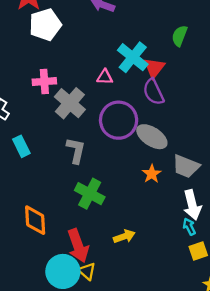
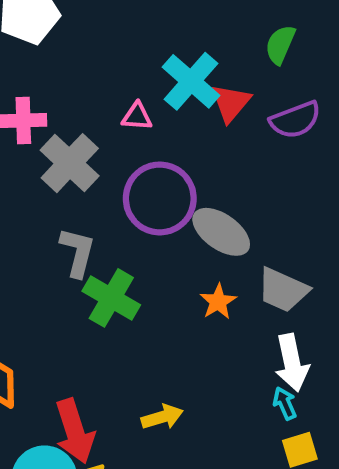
purple semicircle: (153, 92) -> (295, 120), moved, turned -88
green cross: (90, 194) -> (111, 298), moved

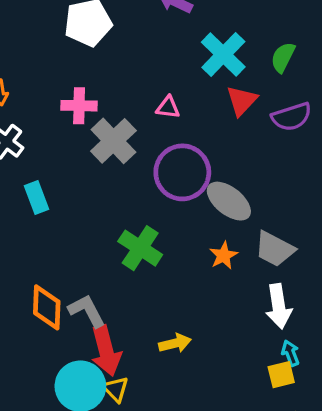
cyan cross: (191, 81) -> (223, 55), moved
gray L-shape: (78, 252) -> (87, 311), moved, turned -45
cyan arrow: (285, 403) -> (290, 353), moved

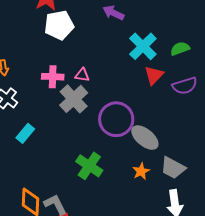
green semicircle: (283, 57) -> (180, 49), turned 42
pink triangle: (168, 107) -> (82, 75), moved
cyan rectangle: (37, 197) -> (25, 133), turned 60

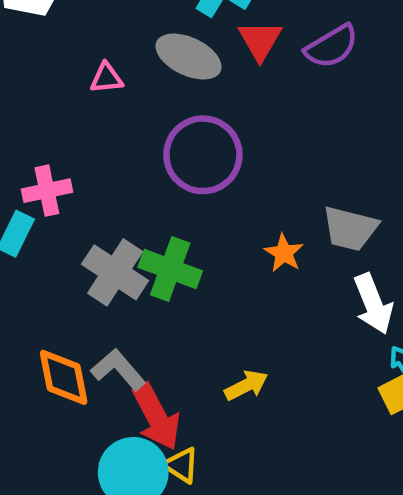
pink cross: (53, 77) -> (47, 191), moved
gray cross: (74, 99) -> (115, 272), moved
gray ellipse: (145, 138) -> (189, 57), moved

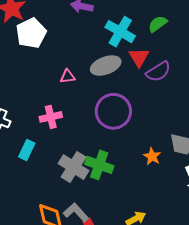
purple semicircle: (332, 46) -> (158, 72), moved
gray ellipse: (189, 57) -> (106, 66), turned -44
pink cross: (47, 191) -> (51, 117), moved

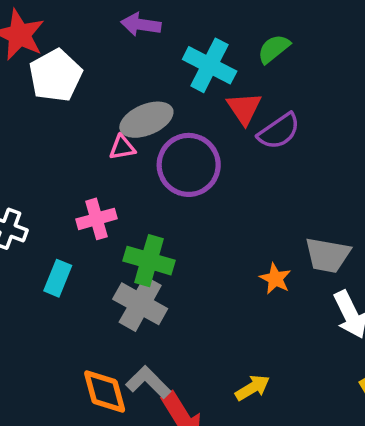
gray ellipse: (106, 66) -> (146, 120), moved
purple circle: (113, 111) -> (189, 165), moved
green cross: (99, 165) -> (149, 261), moved

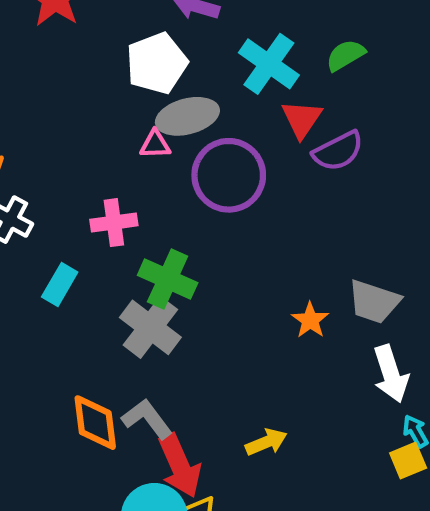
white pentagon: (55, 76) -> (157, 63), moved

